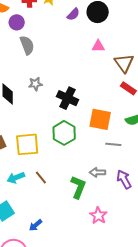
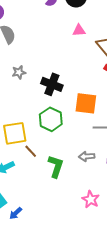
brown line: (41, 177) -> (31, 151), moved
green L-shape: (78, 187) -> (56, 166), moved
blue arrow: (36, 225) -> (16, 213), moved

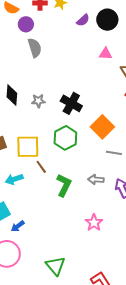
gray star: (19, 72) -> (38, 101), moved
orange square: (86, 103) -> (102, 127), turned 30

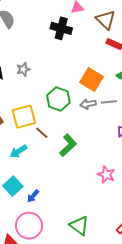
black cross: (71, 103) -> (61, 28), moved
gray arrow: (96, 180) -> (88, 104), moved
green L-shape: (64, 185) -> (68, 145), turned 35

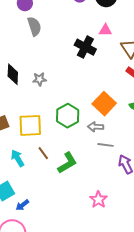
gray line: (109, 102) -> (106, 145), moved
brown line: (42, 133) -> (43, 153), moved
cyan arrow: (18, 151) -> (18, 158), turned 78

